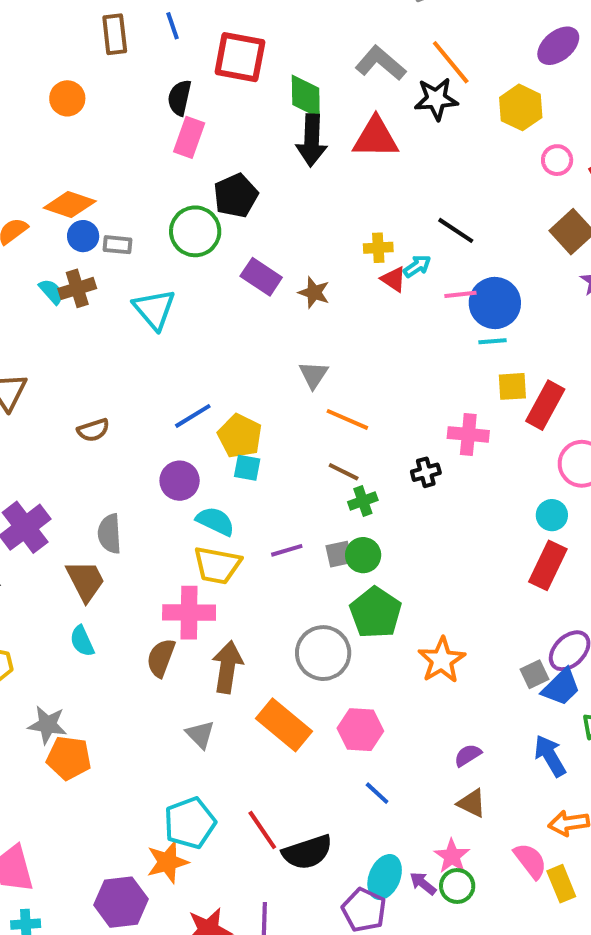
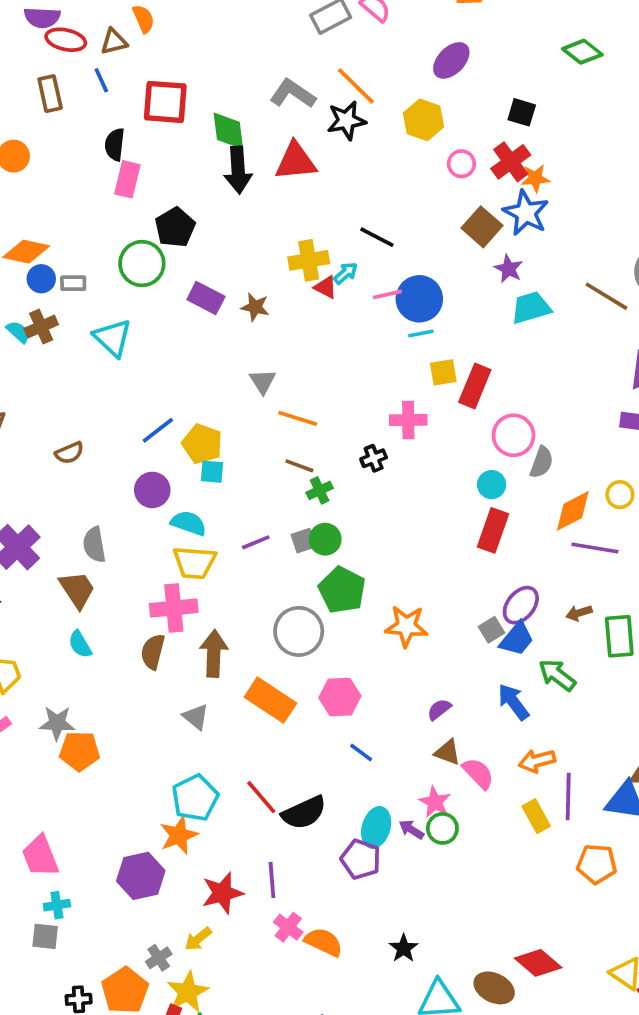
yellow cross: (378, 248) -> (309, 260), size x1.5
orange star: (442, 660) -> (406, 626), turned -30
pink semicircle: (530, 861) -> (478, 773), moved

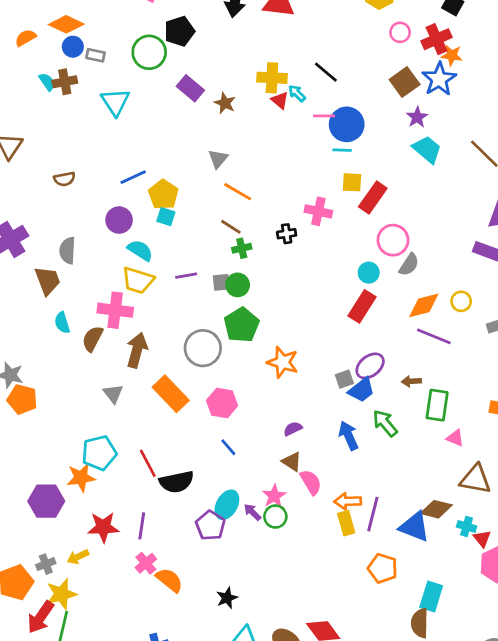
cyan arrow: (346, 273) -> (297, 93), turned -108
cyan trapezoid: (531, 308) -> (427, 149), turned 44
cyan semicircle: (80, 644) -> (62, 323), moved
orange arrow: (537, 761) -> (348, 501), moved

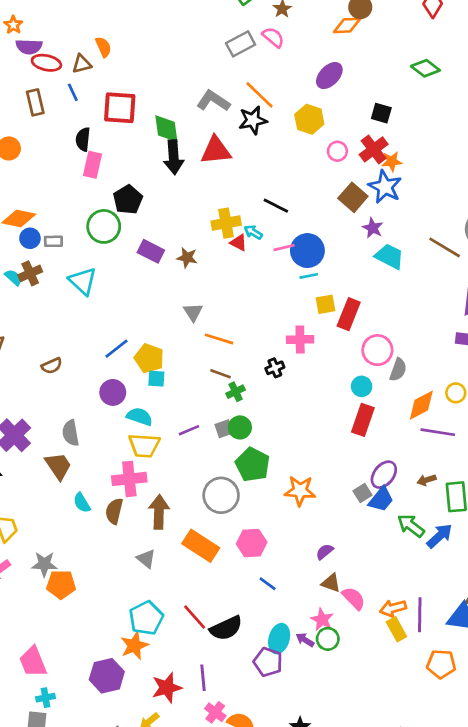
blue arrow: (348, 436) -> (440, 536), moved, turned 84

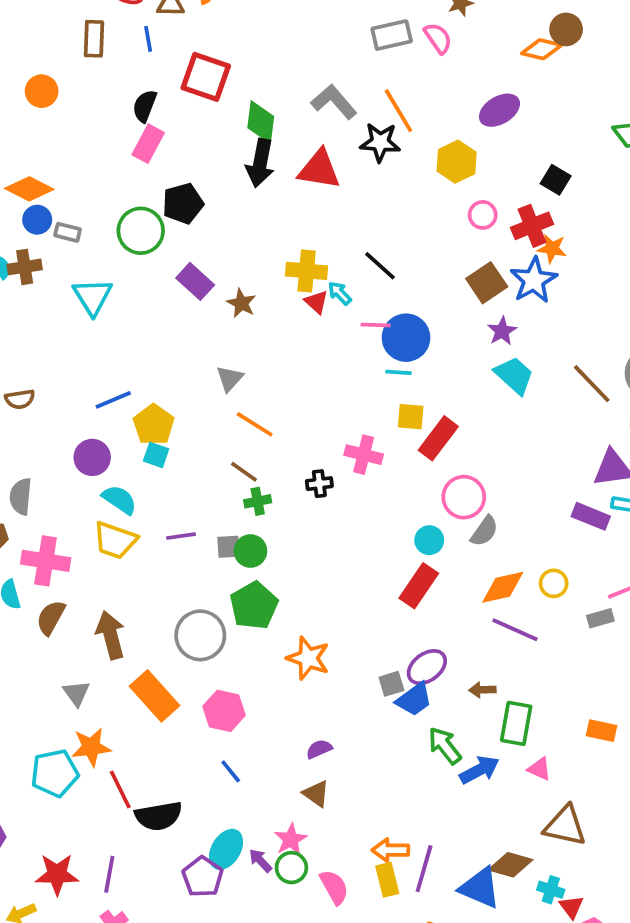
pink cross: (129, 479) -> (46, 561), moved
brown arrow: (159, 512) -> (111, 635), turned -32
pink semicircle: (354, 598) -> (334, 887), moved
orange star: (134, 646) -> (91, 747), moved

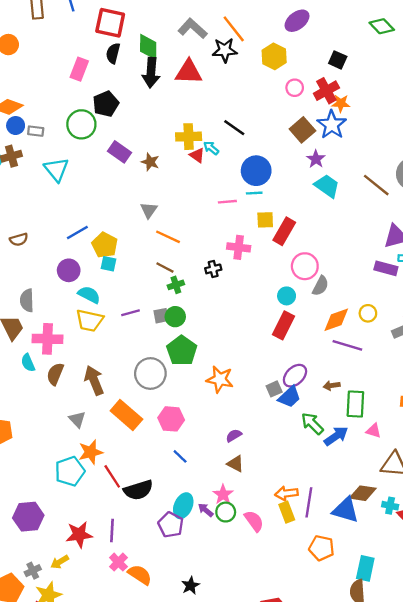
black semicircle: (145, 106) -> (113, 53), moved
pink line: (376, 325) -> (227, 202), moved

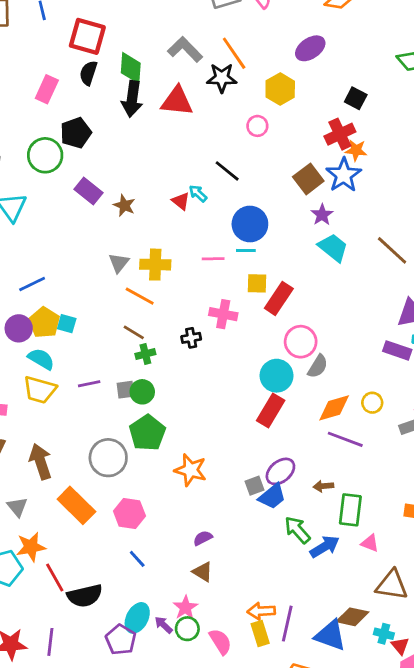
pink circle: (295, 88) -> (257, 126), moved
yellow cross: (189, 137) -> (155, 265), moved
yellow pentagon: (105, 245) -> (44, 323), moved
cyan circle: (287, 296) -> (277, 376), size x1.5

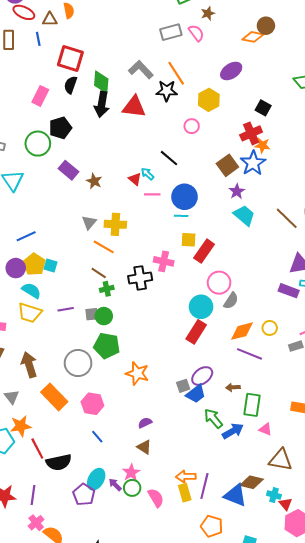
pink line: (213, 259) -> (152, 194), moved
black cross: (191, 338) -> (140, 278), size x1.6
green pentagon: (147, 433) -> (107, 346), turned -30

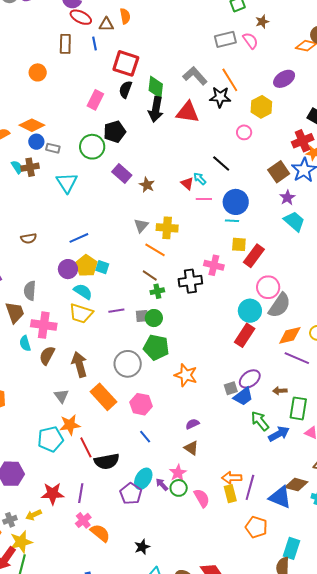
gray semicircle: (231, 301) -> (280, 305), size x1.5

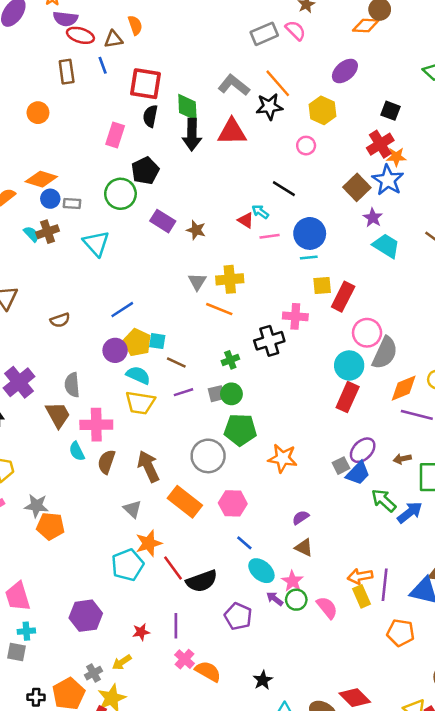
brown line: (150, 275) -> (176, 362), moved
cyan ellipse: (143, 479) -> (261, 571), moved, turned -70
red star: (53, 494) -> (141, 632), size x0.6

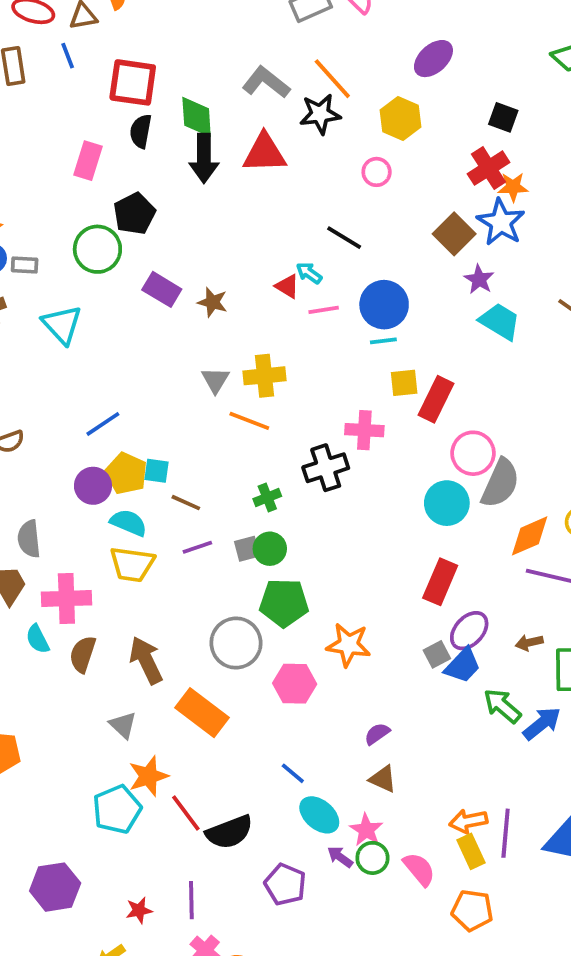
red rectangle: (348, 397) -> (440, 582), moved
pink hexagon: (233, 503) -> (295, 684), moved
orange pentagon: (401, 633) -> (472, 910), moved

